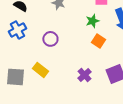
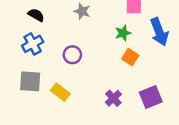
gray square: (15, 77) -> (30, 81), moved

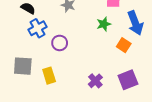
blue cross: (33, 44) -> (38, 28), moved
orange square: (130, 57) -> (124, 45), moved
yellow rectangle: (60, 92) -> (49, 76), turned 35

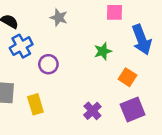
green star: (104, 24) -> (103, 51), moved
orange square: (124, 45) -> (127, 77), moved

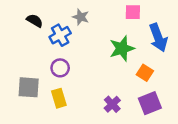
blue cross: (21, 46) -> (60, 35), moved
green star: (103, 51) -> (122, 48), size x1.5
purple circle: (48, 64) -> (60, 68), moved

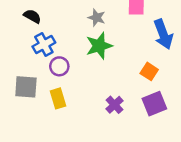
gray star: (81, 17) -> (97, 18), moved
blue cross: (60, 35) -> (44, 44), moved
green star: (122, 48) -> (99, 46), moved

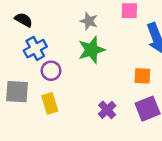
orange square: (149, 71) -> (142, 76), turned -30

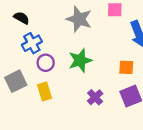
gray star: (89, 21) -> (79, 19), size x1.6
green star: (91, 50) -> (80, 60), moved
gray square: (17, 92) -> (16, 81), turned -30

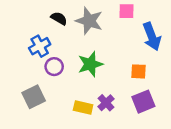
black semicircle: (22, 18) -> (59, 18), moved
gray square: (16, 81) -> (34, 97), moved
yellow rectangle: (45, 91) -> (83, 108), moved, turned -60

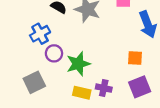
green star: (90, 64) -> (78, 64), moved
purple cross: (106, 103) -> (104, 88), turned -35

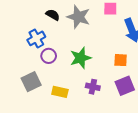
green star: (78, 64) -> (81, 58), moved
yellow rectangle: (82, 93) -> (60, 92), moved

